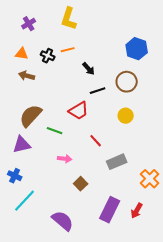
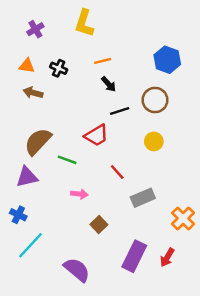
orange line: (68, 50) -> (103, 61), moved

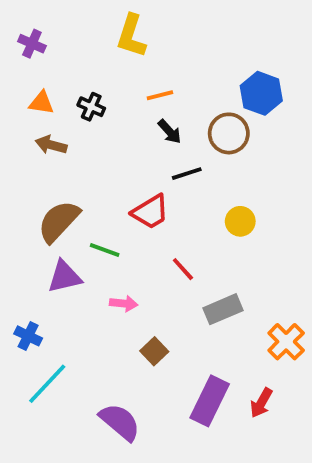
purple cross: (35, 29) -> (32, 44), moved, turned -35
brown circle: (155, 100) -> (229, 133), moved
purple triangle: (27, 177) -> (64, 277), moved

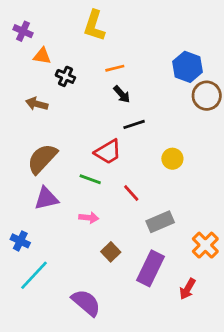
orange triangle: (42, 103) -> (42, 56), moved
brown circle: (229, 133) -> (207, 96), moved
green line: (105, 250) -> (90, 179), moved
purple rectangle: (210, 401) -> (150, 268), moved

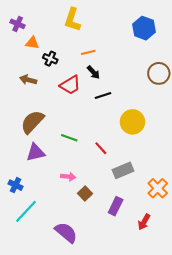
blue hexagon: (188, 67) -> (144, 28), moved
red trapezoid: (108, 152) -> (70, 85), moved
yellow circle: (172, 159) -> (132, 122), size x1.5
pink arrow: (89, 218) -> (68, 177), moved
purple rectangle: (150, 268) -> (116, 206), size x0.7

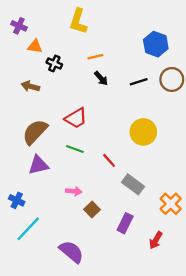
blue hexagon: (144, 28) -> (156, 44), moved
red trapezoid: (70, 85) -> (76, 118), moved
black line: (103, 96) -> (139, 82), moved
gray rectangle: (123, 170) -> (133, 184), turned 60

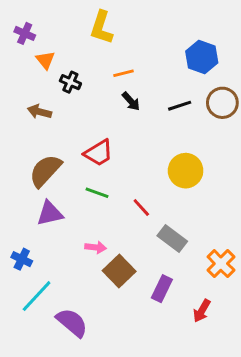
orange triangle: (35, 46) -> (45, 60), turned 42
brown square: (92, 209) -> (119, 271), size x1.5
purple semicircle: (71, 252) -> (72, 323), moved

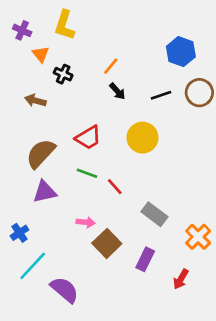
yellow L-shape: (101, 28) -> (64, 25), moved
orange line: (124, 73) -> (111, 66), turned -36
yellow circle: (186, 171) -> (142, 138), moved
red line: (141, 208) -> (115, 187), moved
blue cross: (22, 259) -> (19, 233), turned 30

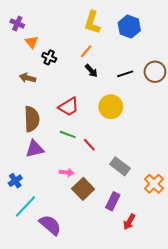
yellow L-shape: (64, 25) -> (92, 22), moved
blue hexagon: (181, 52) -> (129, 27), moved
brown semicircle: (41, 153) -> (32, 119), turned 135
red arrow: (181, 279) -> (129, 222), moved

